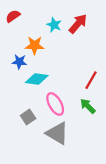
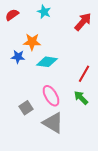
red arrow: (78, 24) -> (83, 22), moved
cyan star: (54, 25) -> (44, 12), moved
cyan diamond: (37, 79) -> (47, 62), moved

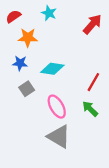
orange star: (32, 42) -> (28, 38), moved
gray square: (26, 108) -> (27, 89), moved

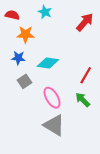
red semicircle: (13, 16) -> (12, 15), turned 48

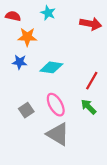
red arrow: (85, 22) -> (91, 24), turned 60
gray square: (24, 81) -> (26, 110), moved

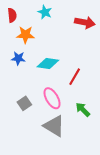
red semicircle: (13, 16) -> (12, 15), turned 72
red line: (92, 81) -> (75, 77), moved
green arrow: (88, 107) -> (83, 110), moved

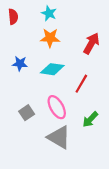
red arrow: (85, 22) -> (91, 43), moved, turned -72
orange star: (25, 35) -> (50, 38), moved
green arrow: (83, 110) -> (90, 119), turned -91

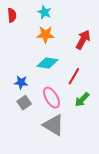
blue star: (20, 64) -> (21, 82), moved
green arrow: (90, 119) -> (82, 100), moved

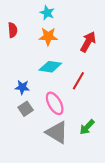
red semicircle: (12, 15) -> (13, 30), moved
green arrow: (82, 100) -> (87, 127), moved

